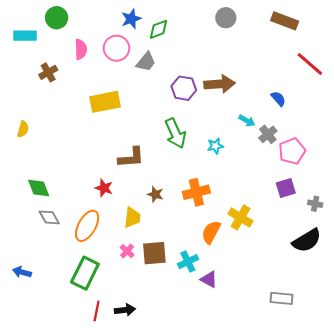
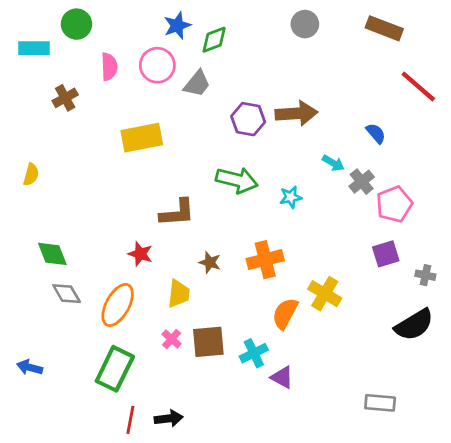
green arrow: (175, 133) -> (237, 180), turned -52

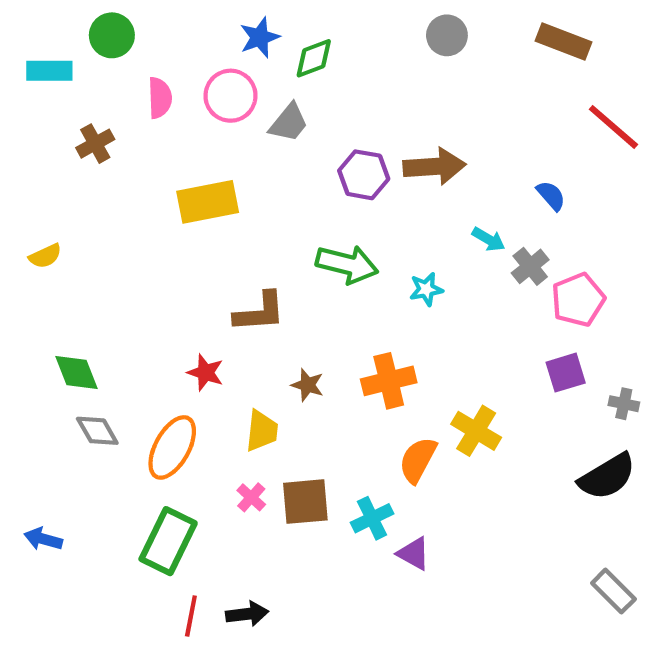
yellow semicircle: (31, 174) -> (45, 256), turned 50
gray rectangle: (380, 403) -> (613, 591), moved, turned 40

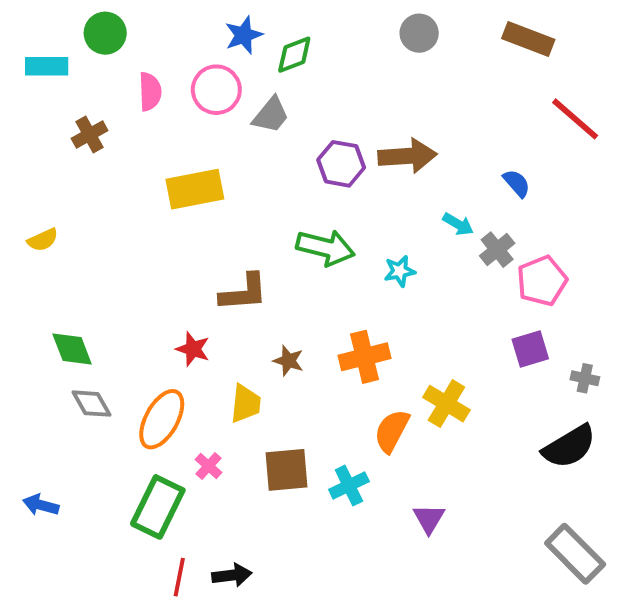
pink cross: (251, 497) -> (209, 466), moved
purple triangle: (414, 554) -> (429, 519), moved, turned 32
gray rectangle: (613, 591) -> (575, 554), size x1.4

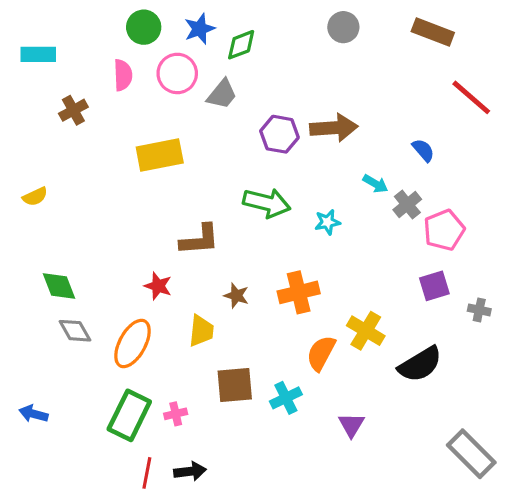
green circle: (105, 33) -> (144, 27), moved
black semicircle: (569, 447) -> (420, 364), moved
pink cross: (209, 466) -> (176, 414), moved, turned 35

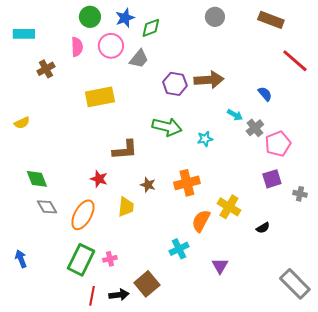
black semicircle: (420, 364) -> (263, 228), size x0.5
brown square: (235, 385) -> (147, 284), moved, turned -35
blue arrow: (33, 414) -> (21, 259), turned 54

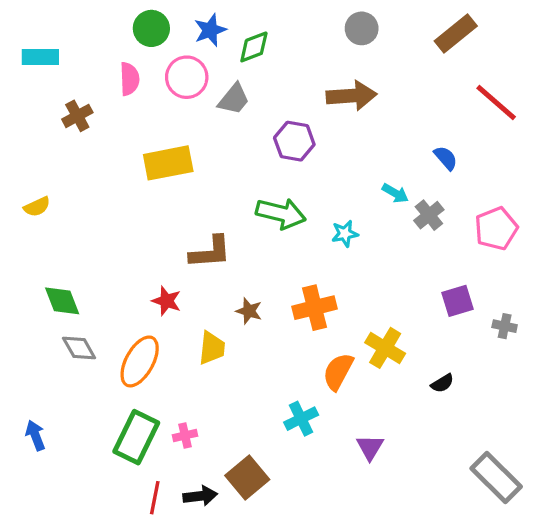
brown rectangle: (271, 20) -> (456, 33), turned -60
brown arrow: (209, 80) -> (352, 96), moved
pink pentagon: (278, 144) -> (496, 229), moved

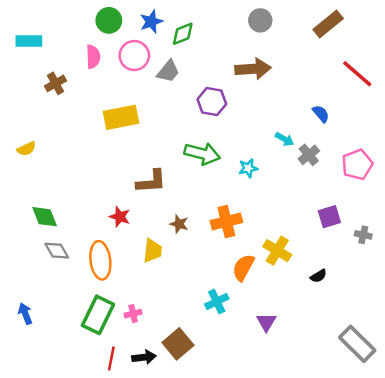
orange ellipse: (140, 361) -> (100, 260), turned -36

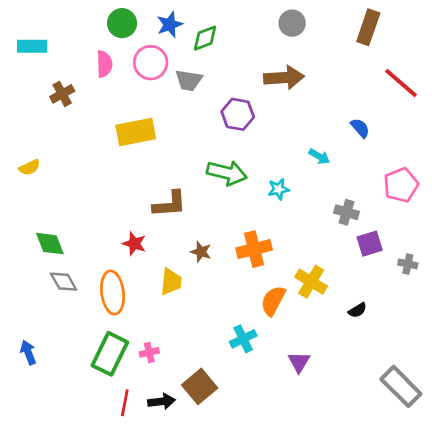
brown rectangle: (328, 24) -> (368, 27), turned -32
gray trapezoid: (168, 71) -> (189, 80), turned 60
gray cross: (309, 155) -> (347, 212), moved, turned -35

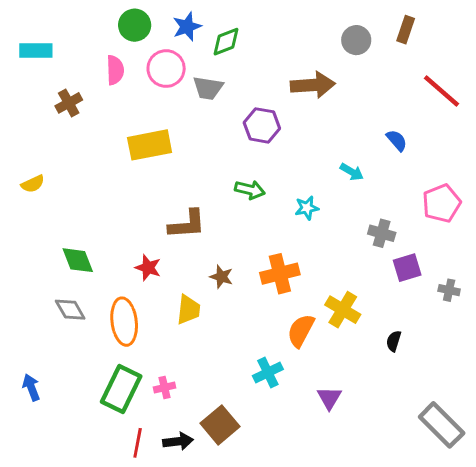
gray circle: (292, 23) -> (356, 40), moved
brown rectangle: (368, 27) -> (406, 30), size x0.7
green arrow: (227, 173) -> (250, 190), size x0.7
green diamond: (50, 244) -> (78, 260), moved
black semicircle: (357, 310) -> (394, 341), turned 138

